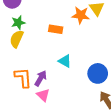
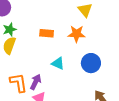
orange star: (81, 15) -> (77, 34), moved
blue circle: (98, 73) -> (91, 63), moved

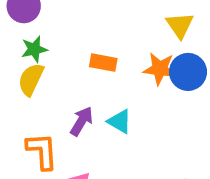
blue circle: (91, 63) -> (188, 72), moved
purple arrow: (36, 82) -> (82, 121), moved

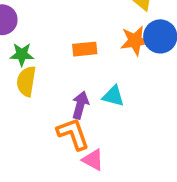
green star: (34, 49) -> (22, 54), turned 30
orange L-shape: (42, 151) -> (73, 134), moved

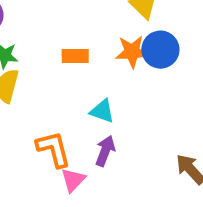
purple arrow: (80, 105) -> (105, 151), moved
pink triangle: (93, 160) -> (73, 180), turned 40

